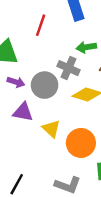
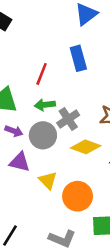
green arrow: (86, 47) -> (45, 105), moved
gray cross: (68, 68) -> (68, 119), turned 30

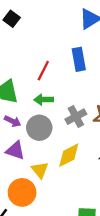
gray cross: (68, 119) -> (76, 117), moved
yellow diamond: (86, 147) -> (69, 155), moved, turned -52
orange circle: (78, 196) -> (22, 192), moved

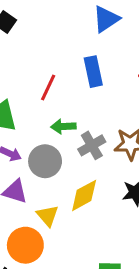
green arrow: (44, 100) -> (63, 126), moved

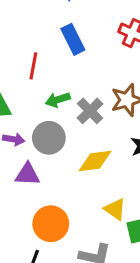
yellow diamond: (84, 195) -> (95, 161), turned 36
yellow triangle: (48, 216) -> (115, 209), moved

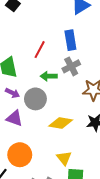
gray cross: (90, 111) -> (71, 66), moved

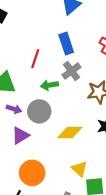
purple triangle: (14, 118) -> (20, 135), turned -42

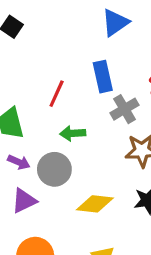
gray cross: (71, 71) -> (124, 109), moved

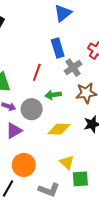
red line: (57, 94) -> (37, 72), moved
green arrow: (73, 133) -> (53, 95), moved

